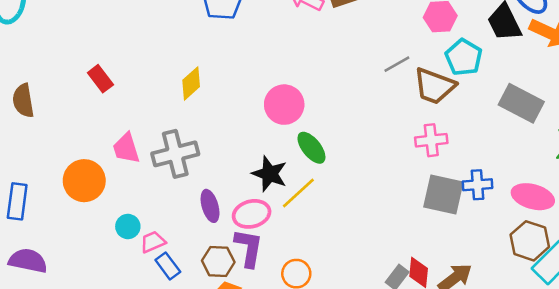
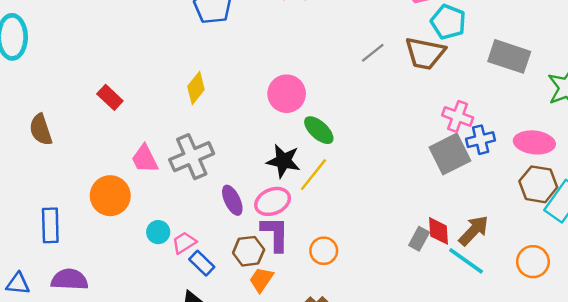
gray line: (397, 64) -> (373, 53), moved
pink cross: (431, 140) -> (458, 116), moved, turned 36
gray square: (443, 194) -> (450, 154), turned -30

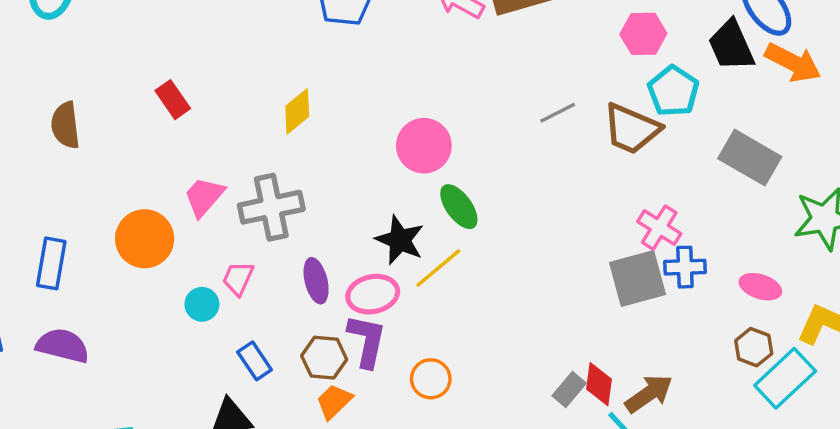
pink ellipse: (534, 142) -> (760, 287), size x0.7
pink trapezoid: (145, 159) -> (204, 197), turned 56
brown hexagon: (538, 184) -> (754, 347), size x0.7
pink trapezoid: (184, 243) -> (238, 278), moved, turned -45

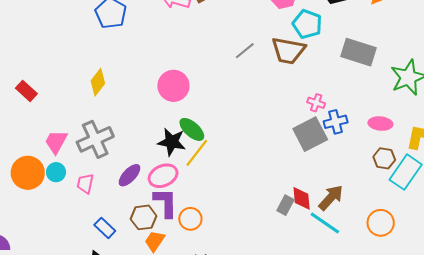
green ellipse: (459, 207) -> (192, 129), moved
pink cross: (659, 228) -> (316, 103), size x0.7
purple ellipse: (316, 281) -> (129, 175), turned 70
cyan circle: (202, 304) -> (56, 172), moved
orange circle: (431, 379) -> (190, 219), moved

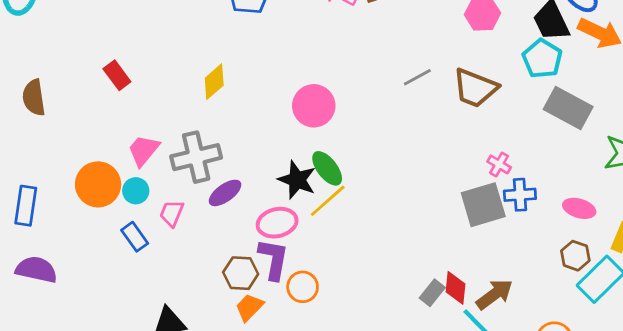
cyan pentagon: (307, 24) -> (542, 59), moved
purple ellipse: (129, 175) -> (225, 193), moved
blue rectangle: (105, 228) -> (135, 237), moved

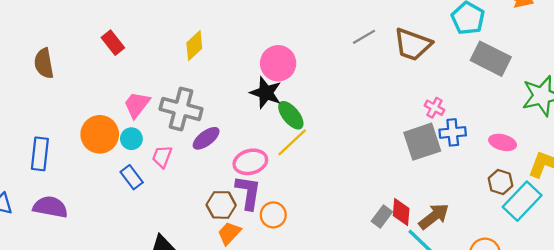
gray cross: (196, 157) -> (181, 109), turned 30
black star: (297, 180) -> (266, 93), moved

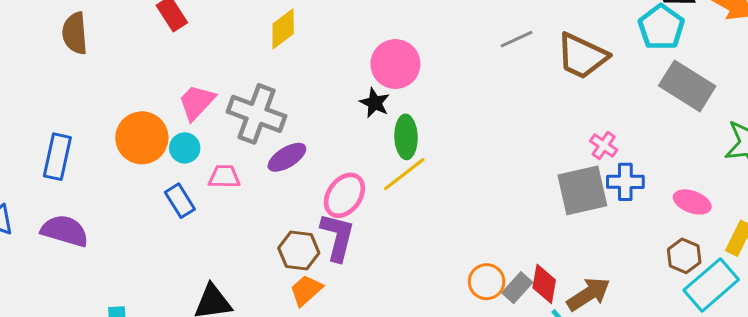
black star: (266, 93) -> (375, 103), size x0.7
green ellipse: (291, 115) -> (406, 137), turned 32
pink trapezoid: (162, 157) -> (224, 177), turned 65
pink ellipse: (250, 162) -> (344, 195), turned -44
orange circle: (273, 215) -> (487, 282), moved

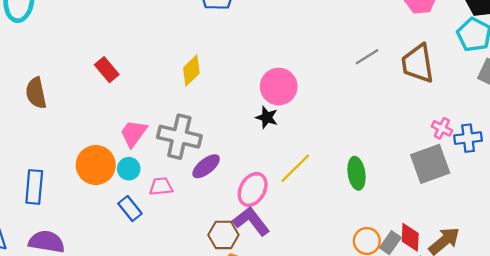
brown trapezoid: (582, 56) -> (418, 63), turned 63
green ellipse: (406, 137) -> (357, 173), moved
blue cross: (625, 182) -> (468, 138), moved
purple L-shape: (338, 237) -> (251, 221), turned -45

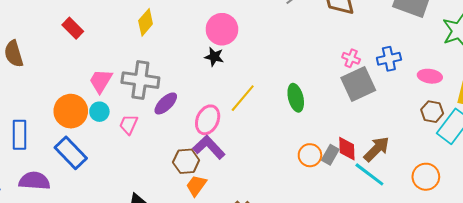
pink cross: (442, 128) -> (351, 58), moved
pink trapezoid: (161, 186) -> (129, 124), turned -55
blue rectangle: (130, 209) -> (71, 153), moved, size x1.5

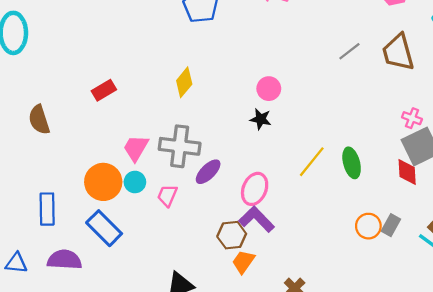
red rectangle: (73, 28) -> (104, 90), turned -75
pink circle: (222, 29) -> (269, 89), size x0.7
yellow line: (243, 98) -> (312, 162), moved
red diamond: (347, 149) -> (407, 172), moved

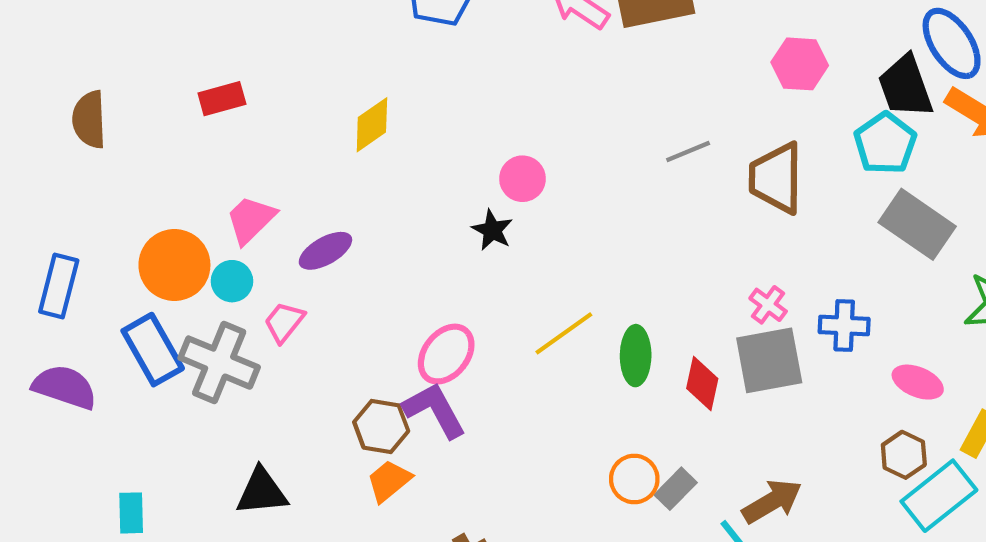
gray cross: (180, 146) -> (219, 363), moved
purple ellipse: (208, 172) -> (325, 251), moved
red diamond: (407, 172) -> (702, 384), moved

